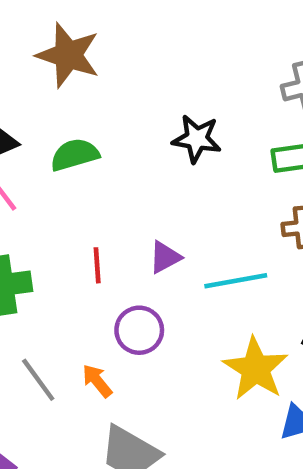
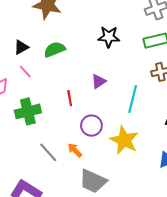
purple triangle: (165, 257) -> (99, 81), moved
cyan line: (236, 281) -> (133, 99), turned -60
yellow star: (256, 369) -> (124, 140), moved

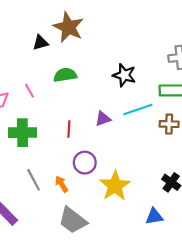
black triangle: (21, 47) -> (40, 43), moved
cyan line: (133, 99) -> (138, 110), moved, turned 44

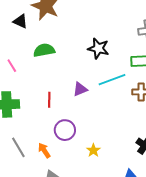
black triangle: (40, 43) -> (20, 21), turned 42
yellow star: (115, 186) -> (93, 150), size x0.5

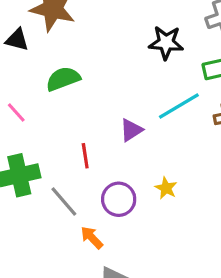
black star: (98, 48) -> (166, 43), moved
gray line: (18, 147) -> (64, 202), moved
yellow star: (93, 150) -> (166, 188), moved

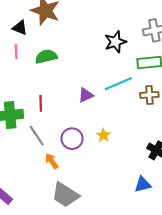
black star: (166, 43) -> (115, 42), turned -30
pink line: (16, 113) -> (16, 52), moved, turned 32
red line: (85, 156) -> (41, 103), moved

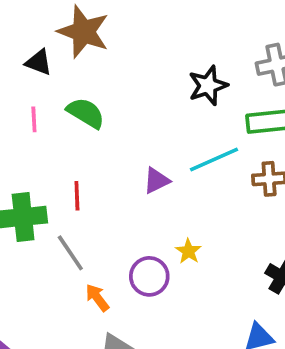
pink line: (16, 52) -> (34, 119), moved
green semicircle: (46, 57) -> (86, 113), turned 45
purple circle: (72, 139) -> (149, 276), moved

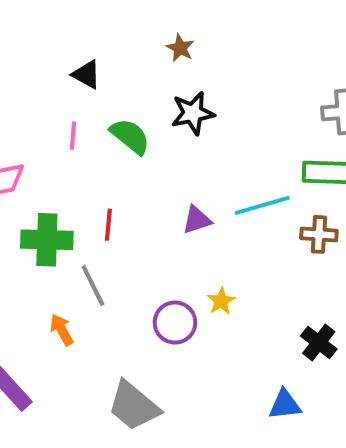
brown star: (83, 32) -> (180, 48), moved, size x0.5
black star: (208, 86) -> (193, 113), moved
orange arrow: (97, 298) -> (62, 330), moved

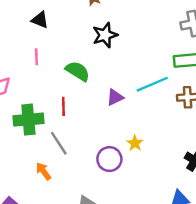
green semicircle: (130, 136) -> (78, 71), moved

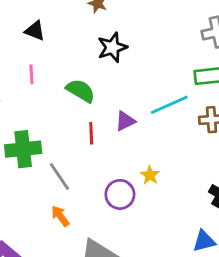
red line: (63, 106) -> (91, 133), moved
orange arrow: (44, 171) -> (60, 216), moved

